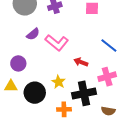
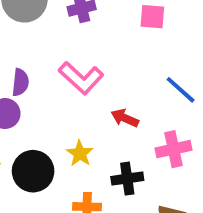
purple semicircle: (33, 34) -> (20, 82), moved, turned -48
black cross: (84, 93) -> (127, 179), size x0.7

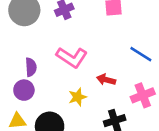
yellow star: (80, 153) -> (78, 97), moved, turned 30

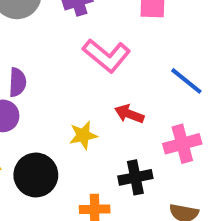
pink L-shape: (72, 57) -> (107, 55), moved

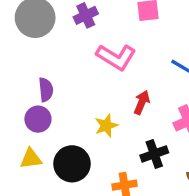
red arrow: (129, 114) -> (142, 102), turned 100

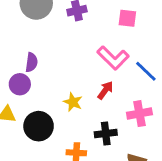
pink L-shape: (116, 57) -> (113, 58), moved
yellow star: (106, 126) -> (73, 102), turned 30

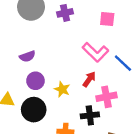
purple semicircle: (31, 62) -> (27, 56), turned 63
purple circle: (20, 84) -> (35, 81), moved
pink cross: (139, 114) -> (106, 97), moved

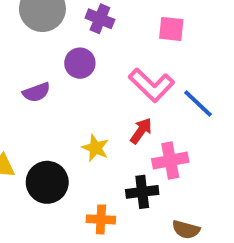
purple cross: (65, 13) -> (100, 19), turned 35
purple circle: (35, 81) -> (80, 63), moved

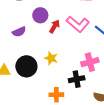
red arrow: (141, 131) -> (55, 26), moved
black circle: (47, 182) -> (26, 66), moved

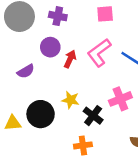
pink L-shape: (78, 24) -> (99, 53), turned 110
black cross: (77, 79) -> (93, 116), moved, turned -35

